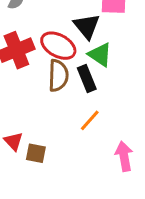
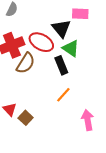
brown semicircle: (58, 76) -> (26, 63), moved, turned 30
brown square: (36, 153) -> (26, 118), turned 32

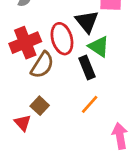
red ellipse: (41, 42) -> (62, 39), turned 45
brown square: (26, 118) -> (40, 106), moved

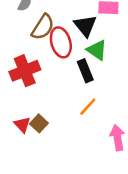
red cross: (25, 43) -> (25, 71), moved
brown semicircle: (42, 65) -> (43, 27), moved
brown square: (40, 106) -> (39, 123), moved

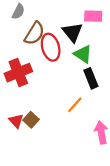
black rectangle: (85, 71) -> (91, 78), moved

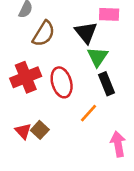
red ellipse: (51, 47) -> (62, 82), moved
green triangle: (83, 54) -> (98, 57), turned 30

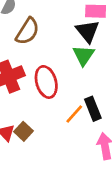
black triangle: (86, 32) -> (88, 31), moved
black rectangle: (106, 84) -> (93, 109), moved

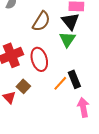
brown semicircle: (27, 31) -> (41, 21), moved
brown square: (23, 131) -> (23, 86), moved

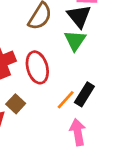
black rectangle: (74, 79) -> (84, 94), turned 54
pink arrow: (83, 107) -> (78, 132), moved

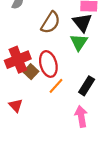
orange line: (66, 100) -> (56, 86), moved
brown square: (16, 104) -> (31, 72), moved

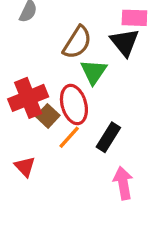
green triangle: (79, 42) -> (94, 72), moved
orange line: (56, 86) -> (69, 137), moved
black rectangle: (87, 86) -> (108, 137), moved

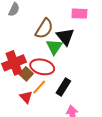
black triangle: (125, 42) -> (65, 37), moved
red ellipse: (74, 104) -> (42, 67), turned -60
red triangle: (25, 167) -> (26, 97), moved

